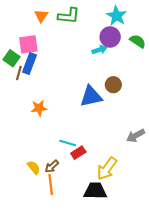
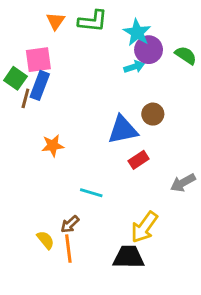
cyan star: (116, 16) -> (137, 32), moved
red rectangle: (78, 153) -> (139, 160), moved
yellow semicircle: (34, 167) -> (46, 240), moved

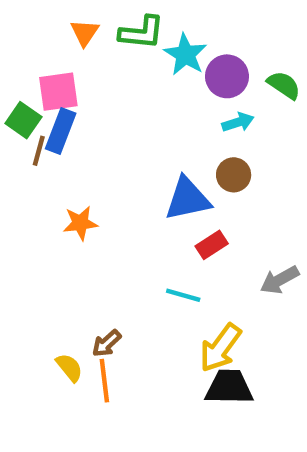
cyan star: (137, 32) -> (185, 54), moved
cyan arrow: (134, 67) -> (238, 122), moved
cyan line: (91, 193) -> (183, 295), moved
black trapezoid: (129, 257) -> (229, 387), moved

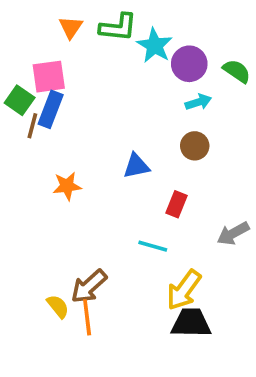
blue triangle: (188, 199) -> (136, 166), moved, size x0.7
red rectangle: (212, 245) -> (176, 204), turned -35
brown arrow: (107, 343) -> (89, 286), size x1.5

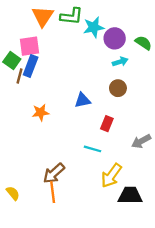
orange triangle: (71, 27) -> (43, 16), size x1.5
cyan star: (155, 46) -> (94, 27), turned 30
yellow semicircle: (58, 306) -> (13, 193), moved
black trapezoid: (191, 323) -> (130, 195), moved

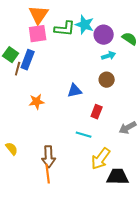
green L-shape: (71, 16) -> (65, 29), moved
cyan star: (94, 27) -> (85, 25), turned 30
pink square: (29, 46) -> (38, 34), moved
brown arrow: (54, 173) -> (49, 157), turned -50
yellow semicircle: (13, 193) -> (12, 149), moved

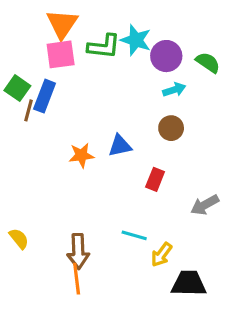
orange star: (37, 102) -> (81, 155), moved
cyan line: (84, 135) -> (134, 235), moved
yellow arrow: (101, 159) -> (161, 255), size x0.7

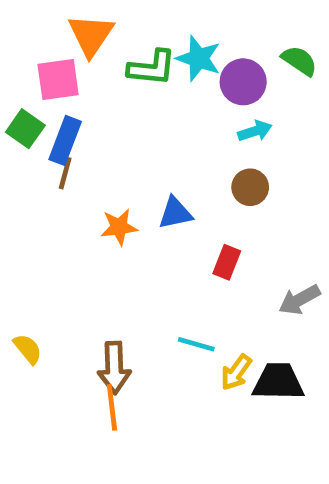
pink square: (61, 54) -> (58, 79), moved
green semicircle: (208, 62) -> (299, 61), moved
brown line: (29, 110) -> (65, 173), moved
black trapezoid: (189, 283) -> (278, 382), moved

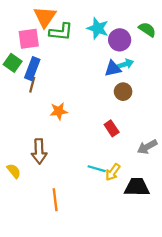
green L-shape: (152, 68) -> (61, 32), moved
blue triangle: (175, 213) -> (113, 69), moved
red rectangle: (227, 262) -> (112, 128), turned -56
brown arrow: (114, 368) -> (39, 151), moved
yellow arrow: (236, 372) -> (113, 172), moved

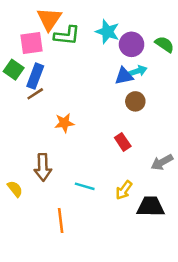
green semicircle: (147, 30) -> (164, 44), moved
brown line: (32, 85) -> (35, 94), turned 42
cyan line: (97, 169) -> (85, 186), moved

